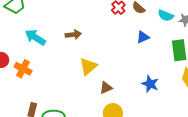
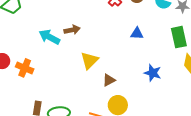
cyan arrow: (35, 37) -> (49, 37), moved
blue triangle: (143, 37) -> (137, 33), moved, turned 32

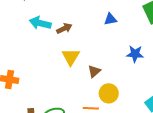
brown arrow: (72, 30) -> (64, 28), moved
cyan arrow: (49, 37) -> (40, 23), moved

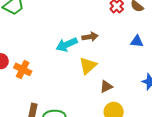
cyan arrow: (40, 23) -> (67, 44), moved, turned -55

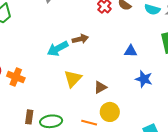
blue triangle: (137, 41) -> (131, 51), moved
yellow triangle: (88, 66) -> (73, 79), moved

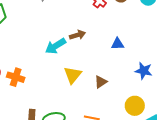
blue triangle: (131, 51) -> (118, 44), moved
yellow circle: (110, 112) -> (135, 106), moved

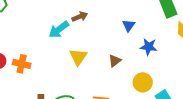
blue triangle: (118, 44) -> (129, 25), moved, turned -48
brown triangle: (101, 82) -> (115, 61), moved

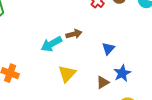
blue triangle: (129, 25) -> (108, 49), moved
blue star: (149, 47) -> (122, 73), moved, turned 30

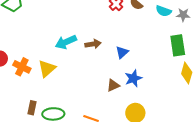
brown arrow: (74, 34) -> (93, 44), moved
yellow triangle: (67, 74) -> (47, 69), moved

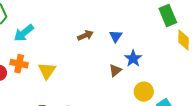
cyan arrow: (66, 42) -> (24, 33), moved
orange cross: (22, 67) -> (19, 64), moved

